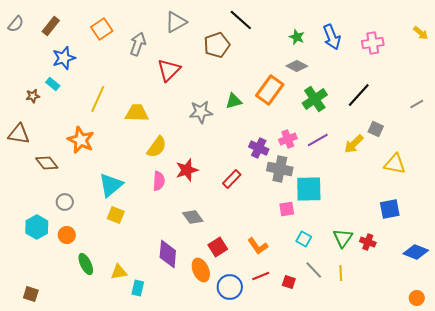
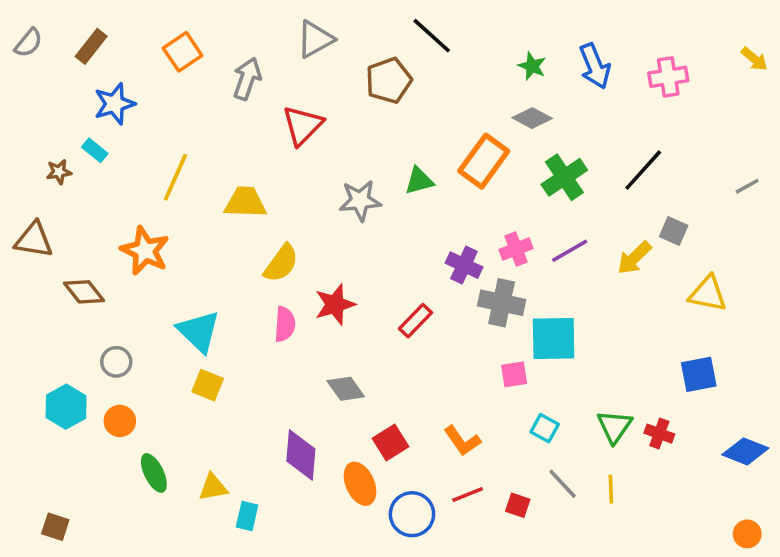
cyan triangle: (111, 185) -> (199, 331), turned -36

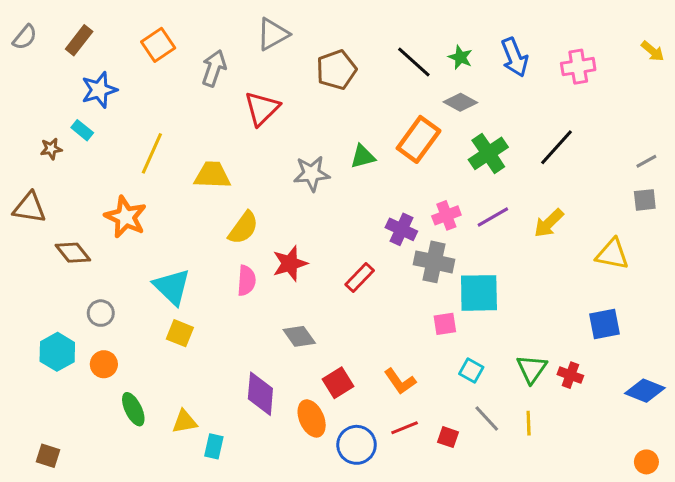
black line: (432, 36) -> (414, 62), moved
gray square: (674, 231) -> (645, 200), moved, turned -30

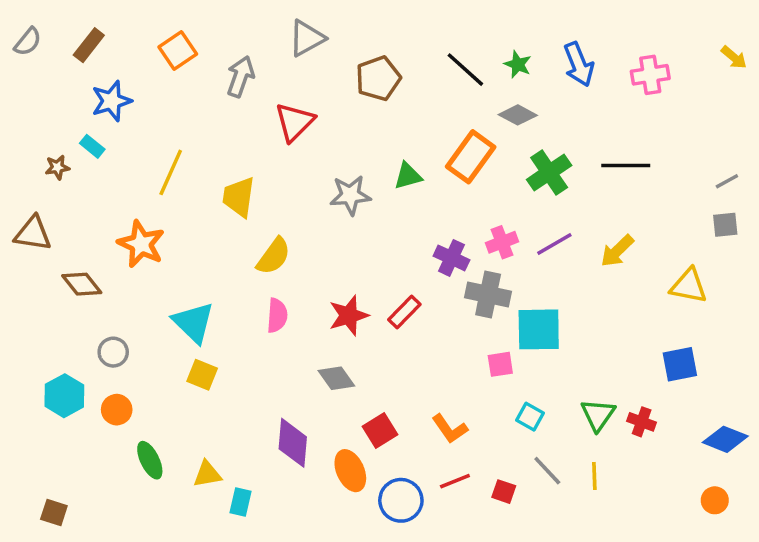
black line: (556, 147) -> (626, 166), turned 48
yellow trapezoid: (212, 175) -> (239, 197), turned -84
red star: (290, 263) -> (349, 315), moved
orange circle: (646, 462) -> (715, 500), moved

